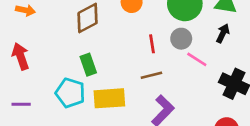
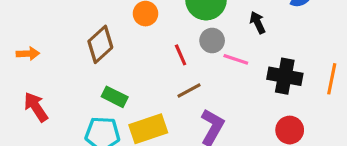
black arrow: (223, 33) -> (258, 22), turned -36
green rectangle: (88, 65) -> (115, 97), turned -30

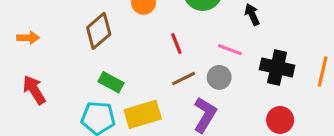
gray circle: (212, 41) -> (219, 77), moved

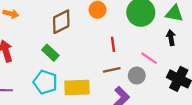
green rectangle: (111, 82) -> (50, 53), moved

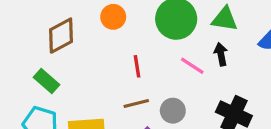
pink line: (149, 58) -> (192, 66), moved

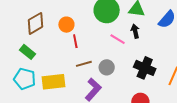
orange circle: (113, 17) -> (66, 25), moved
red line: (137, 66) -> (75, 41), moved

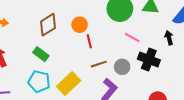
black arrow: (135, 31) -> (169, 38), moved
black cross: (145, 68) -> (149, 60), moved
yellow rectangle: (54, 82) -> (69, 83), turned -35

